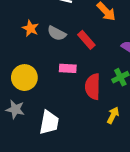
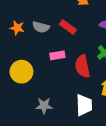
gray star: (15, 109) -> (44, 106), moved
white trapezoid: (49, 122) -> (84, 105), moved

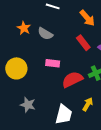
red rectangle: (68, 27) -> (83, 43), moved
red semicircle: (82, 66) -> (72, 79), turned 60

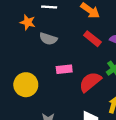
orange star: (24, 28) -> (28, 22), moved

